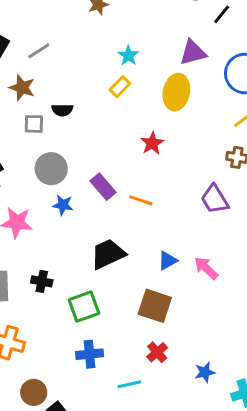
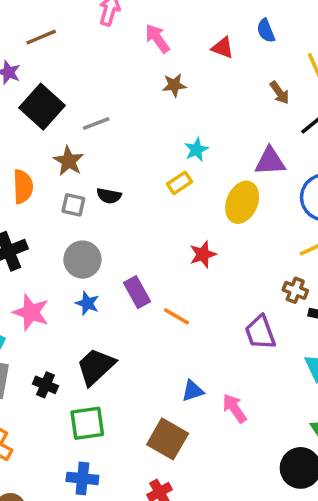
black trapezoid: (108, 254) -> (96, 367), moved, turned -30

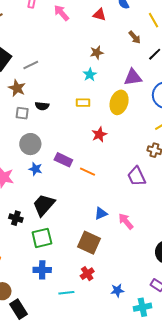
brown star: (174, 85) -> (97, 53), moved
yellow rectangle: (180, 183) -> (83, 103), moved, turned 40
purple rectangle: (137, 292) -> (63, 160), turned -30

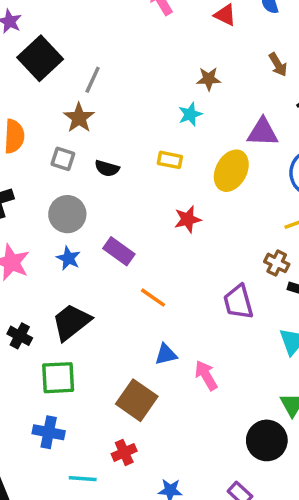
gray line: (31, 65) -> (93, 80), turned -49
brown star: (17, 88) -> (79, 118), moved
black semicircle: (42, 106) -> (107, 168), moved
orange line: (88, 172) -> (153, 298), moved

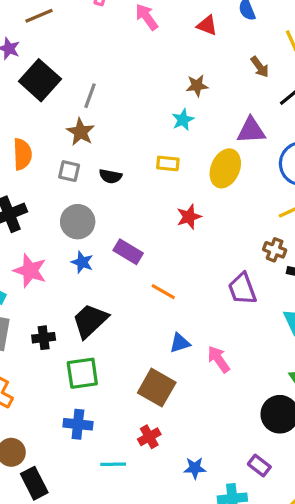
black cross: (20, 336) -> (44, 338), turned -30

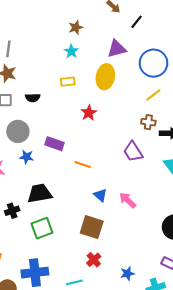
black trapezoid: (90, 321) -> (40, 193), turned 45
blue triangle: (180, 343) -> (100, 195), turned -48
blue cross: (78, 424) -> (35, 273), moved, size x1.4

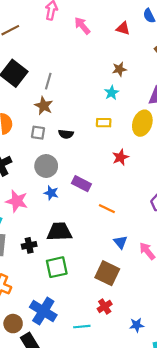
blue cross: (35, 273) -> (43, 311), turned 30

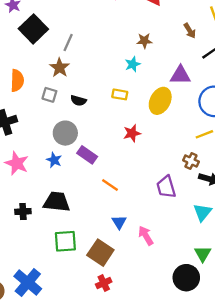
gray circle: (46, 166) -> (65, 133), moved
green square: (57, 267) -> (65, 241), moved
red cross: (105, 306) -> (104, 283), moved

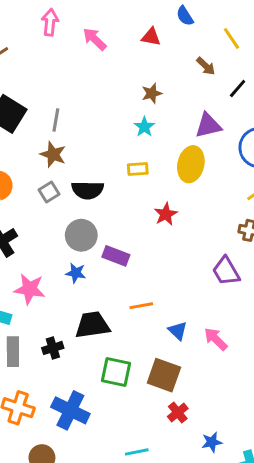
gray square: (49, 95) -> (49, 192), turned -35
black semicircle: (78, 101) -> (88, 190), size x1.5
orange line: (110, 185) -> (141, 306), moved, turned -30
green square: (65, 241) -> (116, 372), turned 30
blue cross: (28, 282) -> (70, 410), moved

